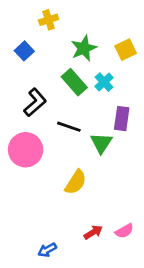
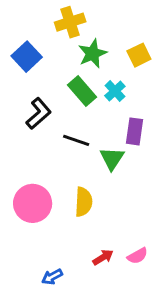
yellow cross: (49, 20) -> (70, 22), moved, size x1.4
blue square: (24, 51) -> (27, 57), size x1.4
pink circle: (26, 150) -> (33, 203), moved
yellow semicircle: (76, 182) -> (84, 202), turned -30

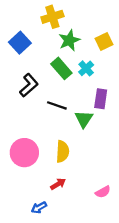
red arrow: (103, 257) -> (58, 184), moved

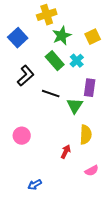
yellow semicircle: (63, 151) -> (86, 135), moved
pink circle: (24, 153) -> (22, 136), size x0.7
red arrow: (58, 184) -> (66, 152), moved, turned -32

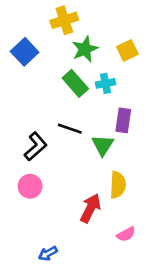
cyan cross: (77, 61) -> (105, 83), turned 32
black L-shape: (26, 76) -> (36, 146), moved
red arrow: (66, 152) -> (90, 208), size x1.5

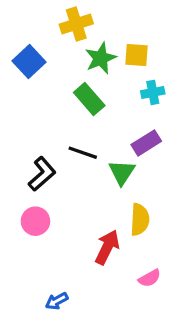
yellow square: (127, 50) -> (136, 55), moved, turned 30
cyan cross: (105, 83) -> (153, 92), moved
purple rectangle: (123, 120) -> (146, 143), turned 50

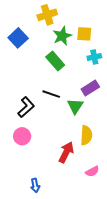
blue arrow: (57, 301) -> (35, 185), turned -72

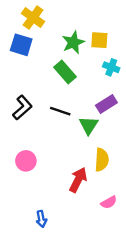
yellow cross: (47, 15) -> (33, 18), moved, turned -36
blue square: (18, 38) -> (21, 45), turned -30
cyan cross: (94, 57) -> (111, 67), turned 32
black L-shape: (26, 107) -> (22, 108), moved

